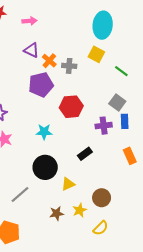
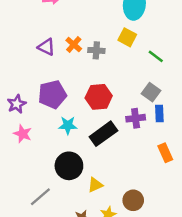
purple triangle: (31, 50) -> (46, 47), moved
purple pentagon: (41, 85) -> (52, 94), moved
black rectangle: (85, 154) -> (103, 134), moved, size x1.6

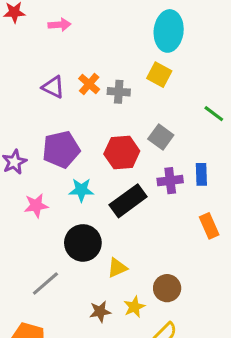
green line: (156, 56) -> (214, 114), moved
gray square: (151, 92) -> (161, 137), moved
pink star: (23, 134) -> (36, 206), moved, turned -30

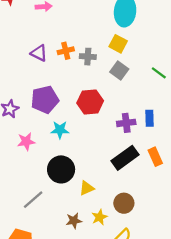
orange cross: (89, 84) -> (66, 51), turned 35
gray square: (161, 137) -> (119, 71), moved
black rectangle: (128, 201) -> (125, 158), moved

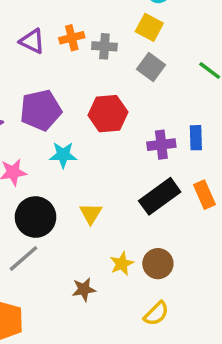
black circle: (61, 169) -> (36, 217), moved
yellow triangle: (87, 188) -> (91, 214), moved, turned -35
yellow star: (99, 217) -> (122, 264), moved

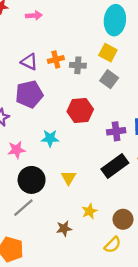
purple pentagon: (41, 110) -> (29, 94), moved
brown circle: (158, 264) -> (123, 219), moved

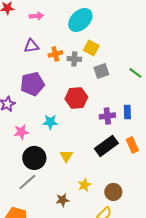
cyan ellipse: (115, 20) -> (80, 20), moved, turned 40
yellow square: (108, 53) -> (91, 48), moved
purple triangle: (29, 62) -> (31, 46), moved, turned -35
gray square: (109, 79) -> (101, 71), turned 35

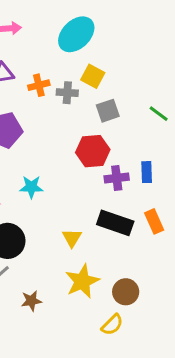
red hexagon: (76, 98) -> (93, 151), moved
black rectangle: (106, 146) -> (115, 223), turned 55
yellow triangle: (66, 156) -> (72, 238), moved
yellow star: (84, 185) -> (82, 281), size x1.6
brown star: (62, 200) -> (31, 301), moved

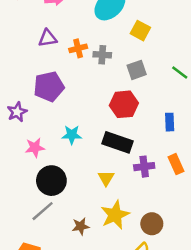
yellow square: (93, 76) -> (140, 31), moved
purple cross: (117, 178) -> (144, 167), moved
black rectangle: (115, 223) -> (117, 142), moved
brown star: (31, 301) -> (81, 226), moved

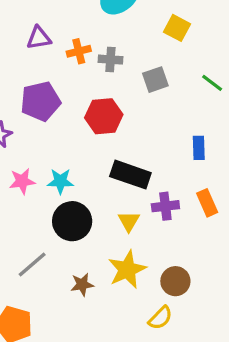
yellow square: (140, 31) -> (177, 28), moved
red hexagon: (124, 104) -> (104, 116), moved
cyan star: (72, 135) -> (60, 181), moved
yellow triangle: (106, 178) -> (129, 221), moved
black circle: (51, 181) -> (72, 221), moved

